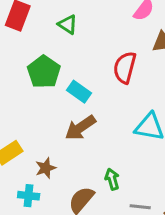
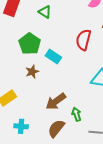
brown arrow: (80, 128) -> (56, 101), moved
brown star: (46, 168) -> (32, 72), moved

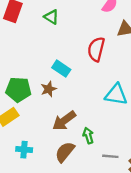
green pentagon: (30, 44) -> (18, 90), moved, turned -30
brown star: (32, 72) -> (49, 89), moved

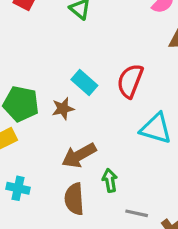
red semicircle: (96, 49) -> (130, 81), moved
brown semicircle: (65, 152) -> (74, 199), turned -50

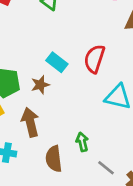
brown arrow: (79, 155) -> (30, 122), moved, turned 108
gray line: (137, 213) -> (106, 168), turned 30

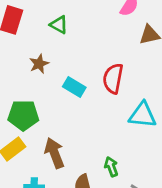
brown star: (40, 85) -> (39, 64), moved

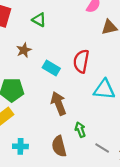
brown arrow: (54, 153) -> (59, 103), moved

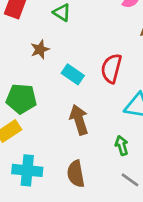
green arrow: (80, 130) -> (122, 146), moved
cyan cross: (20, 146) -> (27, 170), size x1.5

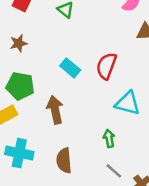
brown star: (40, 49) -> (19, 43), moved
brown arrow: (79, 120) -> (55, 110), moved

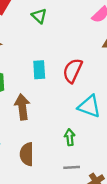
cyan rectangle: (70, 68) -> (39, 70), turned 42
gray line: (114, 171) -> (72, 167), turned -49

